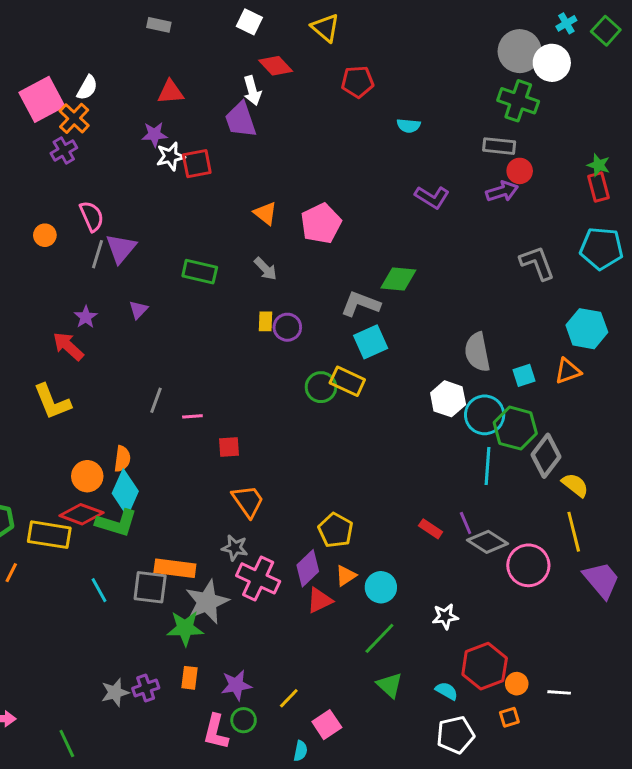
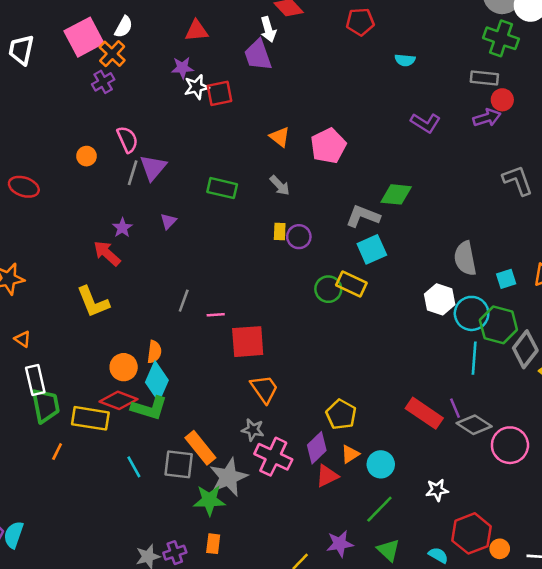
red square: (229, 447) -> (248, 342), size x1.8
red rectangle: (431, 529) -> (424, 413), size x1.8
orange rectangle: (175, 568) -> (200, 448), turned 44
purple star: (236, 685) -> (340, 544), moved

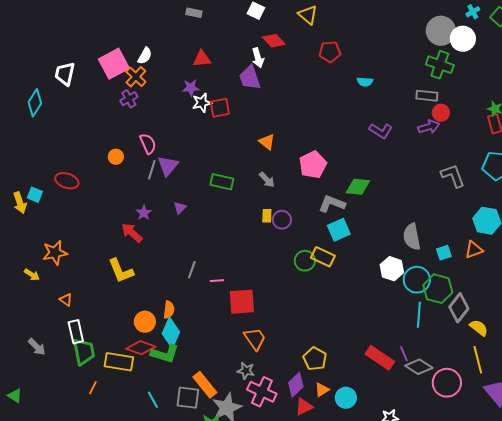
pink pentagon: (328, 146) -> (313, 165), moved

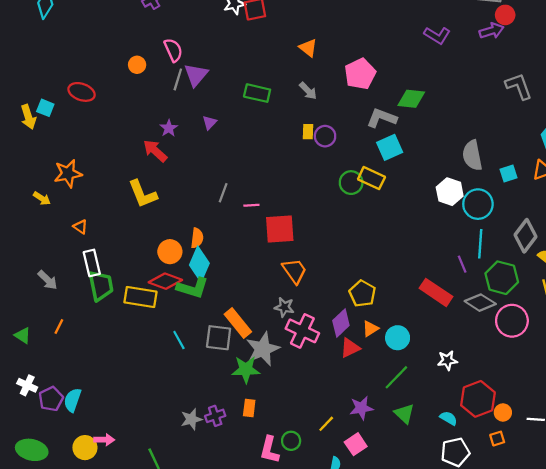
green hexagon: (438, 289) -> (502, 278), moved
purple line: (404, 354) -> (462, 264), moved
orange line: (93, 388) -> (59, 326), moved

